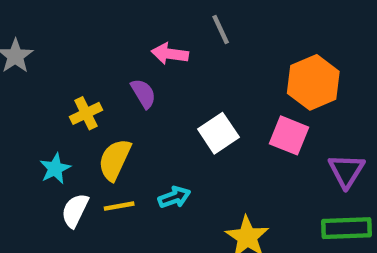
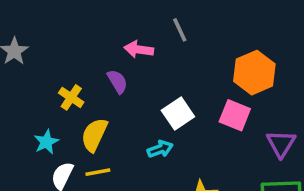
yellow cross: (86, 113) -> (71, 97), turned -30
cyan arrow: (174, 197) -> (160, 149), moved

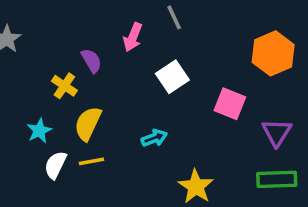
pink arrow: (139, 49) -> (133, 37), turned -76
orange hexagon: (254, 73) -> (273, 53), moved
purple semicircle: (117, 81) -> (91, 61), moved
white square: (178, 113) -> (172, 77), moved

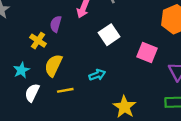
purple semicircle: (91, 61) -> (56, 24), turned -133
yellow line: (91, 161) -> (65, 90), moved

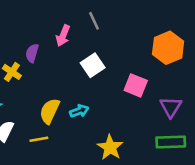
yellow semicircle: (53, 65) -> (50, 111), moved
yellow line: (65, 90) -> (39, 139), moved

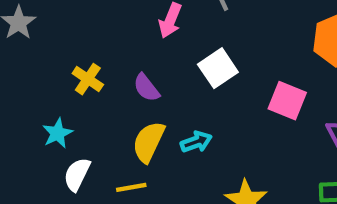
purple semicircle: (32, 53) -> (146, 88), moved, turned -54

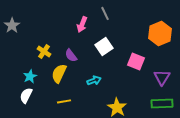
yellow semicircle: (149, 142) -> (59, 73), moved
white semicircle: (77, 174) -> (26, 95), moved

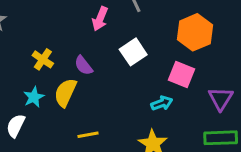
orange hexagon: (160, 33) -> (195, 32), moved
cyan star: (30, 76) -> (34, 97), moved
cyan arrow: (94, 80) -> (162, 103), moved
yellow line: (64, 101) -> (88, 135), moved

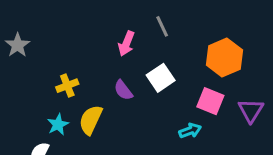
yellow cross: (43, 59) -> (67, 86), turned 35
purple semicircle: (83, 65) -> (123, 90), moved
purple triangle: (221, 99) -> (251, 110), moved

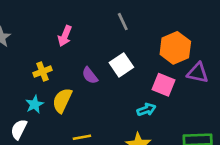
pink arrow: (126, 44) -> (65, 36), moved
purple triangle: (251, 110) -> (198, 73), moved, turned -50

